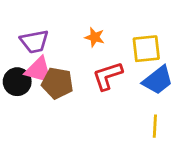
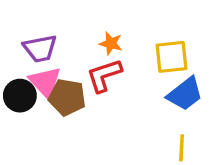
pink triangle: (39, 70) -> (45, 82), turned 32
red L-shape: (108, 76) -> (104, 75), moved

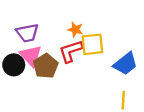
yellow square: (171, 57) -> (92, 44), moved
brown pentagon: (67, 97) -> (46, 66), turned 30

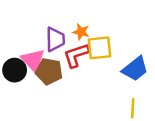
purple trapezoid: (27, 33) -> (55, 39), moved, turned -80
brown pentagon: (46, 66) -> (49, 71), turned -30

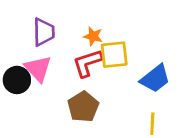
purple trapezoid: (55, 39) -> (44, 32), moved
brown pentagon: (49, 71) -> (83, 107), moved, turned 30

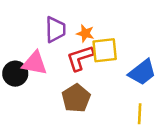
purple trapezoid: (44, 32) -> (55, 30), moved
pink triangle: (38, 69) -> (35, 63), turned -36

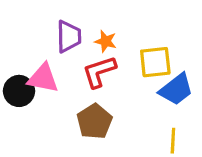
yellow square: (105, 50) -> (155, 62), moved

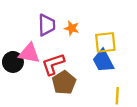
red L-shape: (99, 72) -> (53, 64), moved
blue trapezoid: (176, 89) -> (103, 61), moved, turned 100

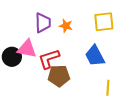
yellow square: (105, 42) -> (104, 22), moved
brown pentagon: (64, 83) -> (59, 76), turned 30

